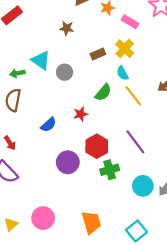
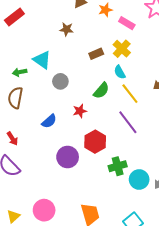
gray circle: (65, 72) -> (60, 81), moved
purple line: (135, 142) -> (128, 122), moved
green cross: (110, 170) -> (118, 166), moved

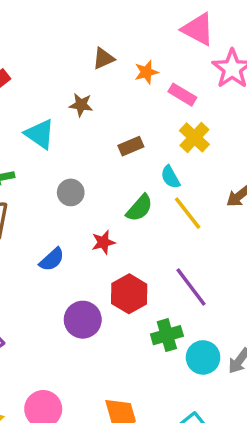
yellow cross: (122, 49) -> (194, 137), moved
cyan triangle: (42, 60) -> (40, 134), moved
purple line: (128, 122) -> (191, 287), moved

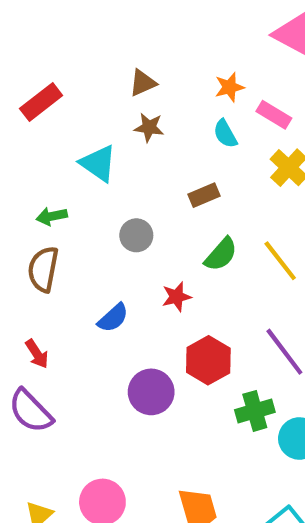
brown triangle: (103, 58) -> (143, 83), moved
brown rectangle: (131, 146) -> (204, 195), moved
cyan semicircle: (170, 177) -> (225, 134), moved

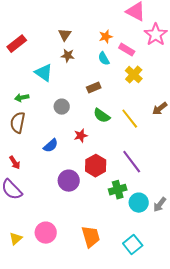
brown triangle: (143, 83) -> (65, 35), turned -32
green semicircle: (221, 254) -> (102, 116), turned 84

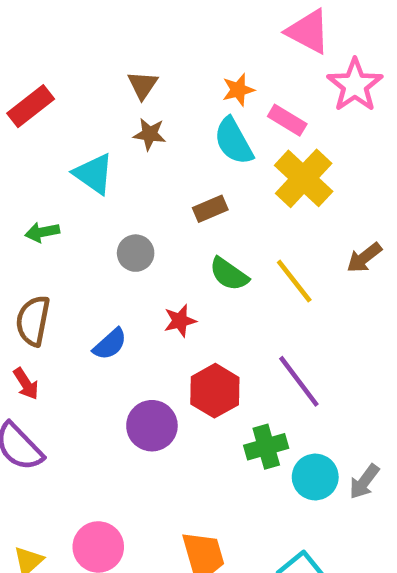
cyan semicircle: (104, 59) -> (234, 141), size x1.5
yellow cross: (134, 75) -> (304, 178), size x1.4
brown semicircle: (18, 123) -> (33, 321), moved

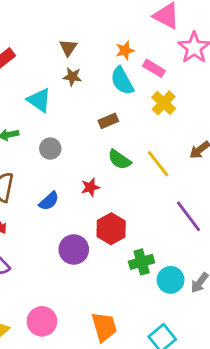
yellow cross: (304, 178) -> (164, 103), size x0.7
gray circle: (136, 253) -> (50, 149), moved
purple line: (299, 381) -> (189, 216), moved

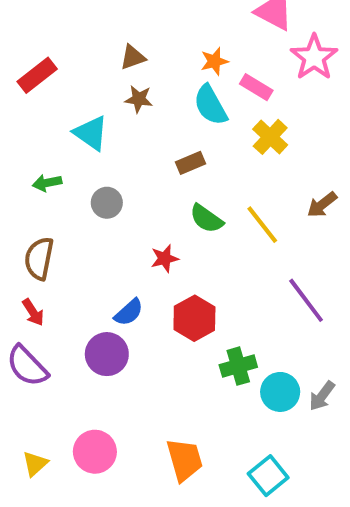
brown triangle: (68, 48) -> (133, 57), turned 36
blue semicircle: (49, 201) -> (129, 312), moved
purple circle: (74, 249) -> (107, 354), moved

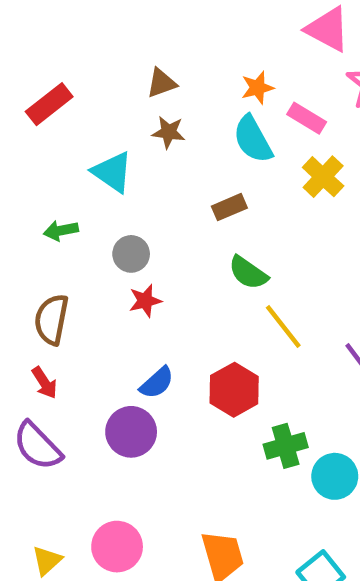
yellow line: (262, 225) -> (283, 327), moved
red star: (165, 258) -> (145, 301), moved

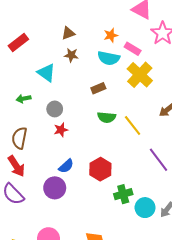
cyan semicircle: (253, 139) -> (109, 58), turned -50
yellow cross: (323, 177) -> (140, 75), size x1.4
green semicircle: (248, 273) -> (107, 117), turned -30
yellow line: (283, 327) -> (133, 126), moved
red arrow: (44, 383) -> (16, 166), size x1.5

